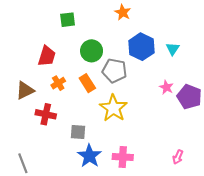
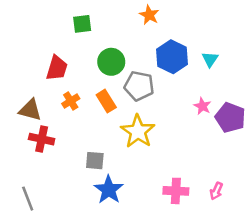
brown triangle: (25, 90) -> (30, 110), turned 42
red cross: (46, 114) -> (42, 139), moved
pink cross: (123, 157) -> (176, 191), moved

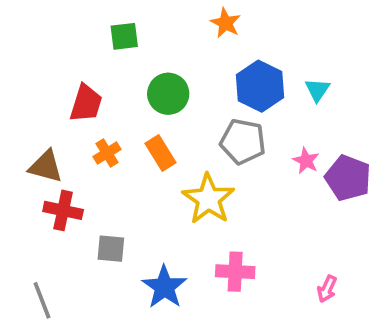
gray pentagon: (139, 86) -> (243, 142), moved
gray square: (95, 161) -> (111, 249), moved
pink cross: (176, 191) -> (235, 272), moved

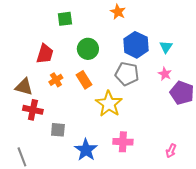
pink star: (306, 161) -> (165, 74), moved

